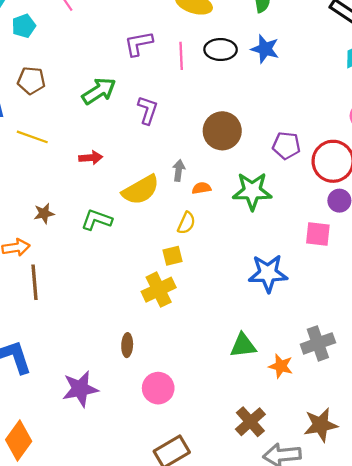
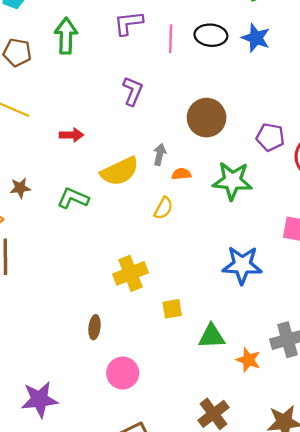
green arrow: (99, 91) -> (66, 36), moved, turned -60
yellow square: (173, 256) -> (172, 309), moved
purple star: (80, 389) -> (39, 400), moved

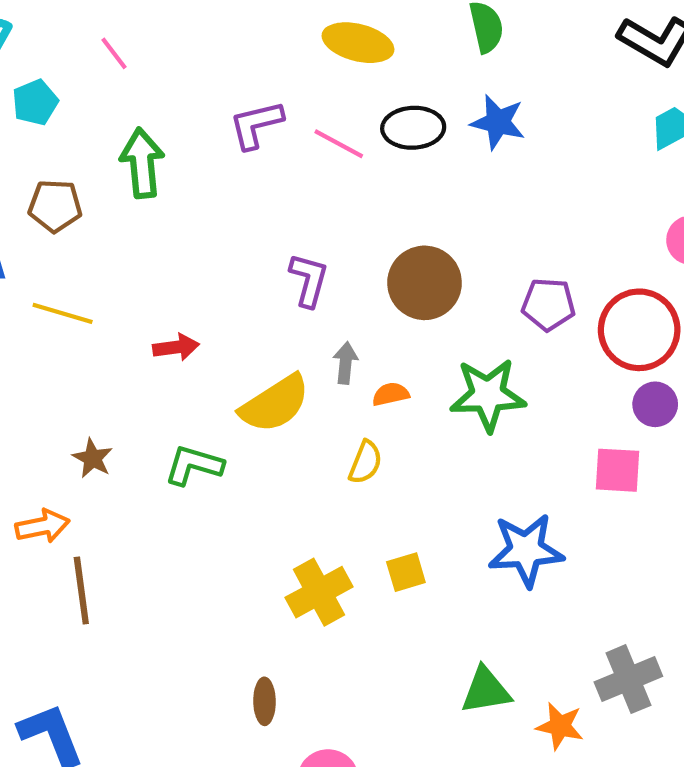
pink line: (171, 39) -> (339, 144), turned -56
purple L-shape: (133, 91) -> (309, 280), moved
brown star: (20, 188) -> (93, 458), turned -30
yellow square: (172, 309) -> (406, 572), moved

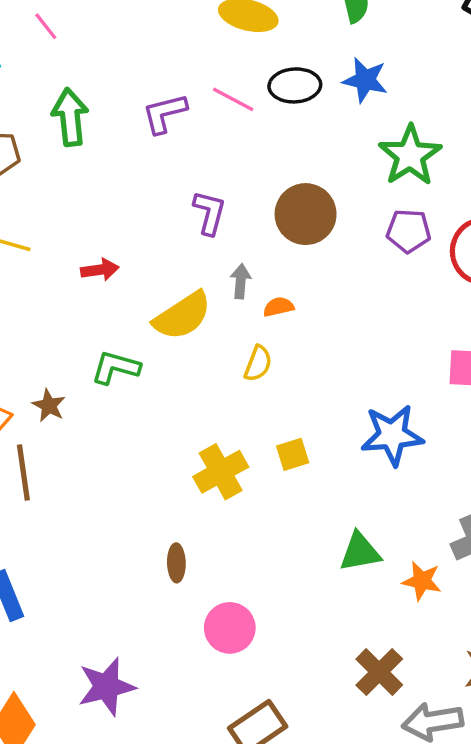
purple L-shape: (256, 125) -> (165, 113), moved
green star: (488, 395) -> (410, 155), moved, turned -30
brown star: (93, 458) -> (49, 405), moved

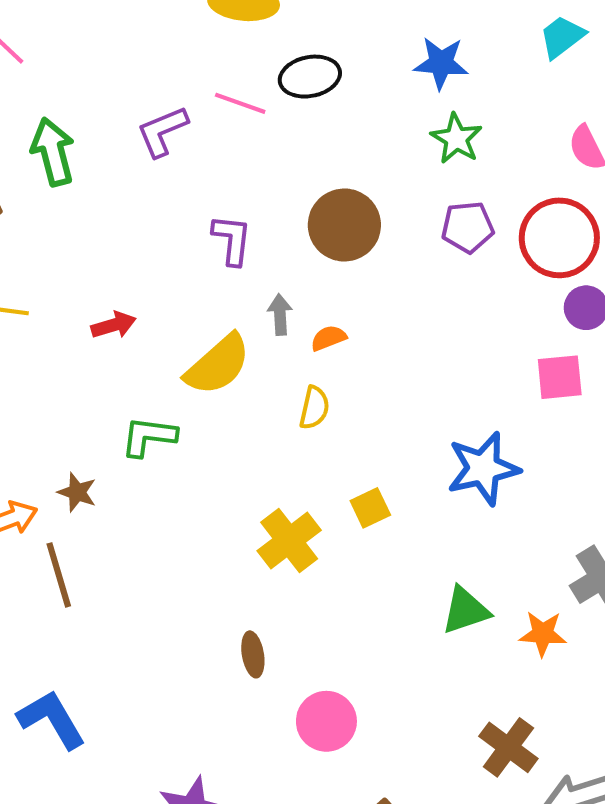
blue star: (365, 80) -> (441, 63), moved
green star: (410, 155) -> (456, 139), size x0.7

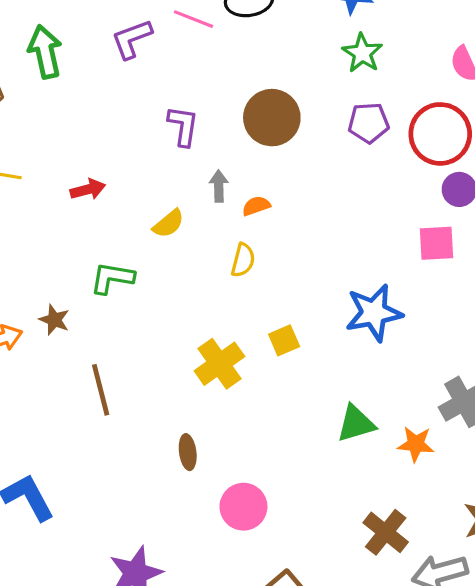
yellow semicircle: (218, 365) -> (168, 224), size x0.6
brown line: (59, 575) -> (101, 390), moved

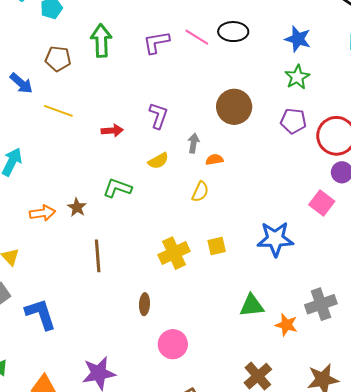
purple L-shape: (183, 126) -> (158, 116), moved
pink square: (436, 243) -> (322, 203), turned 30

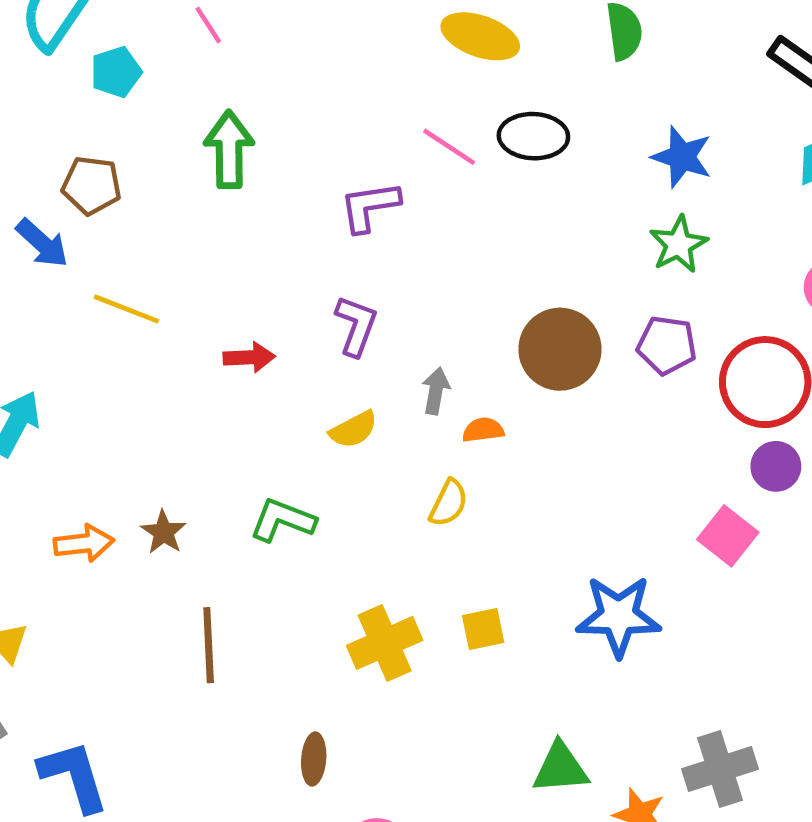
purple L-shape: (156, 42) -> (370, 207), moved
brown pentagon: (58, 59) -> (92, 185), moved
brown circle: (234, 107) -> (560, 349), moved
green L-shape: (117, 188) -> (283, 520), moved

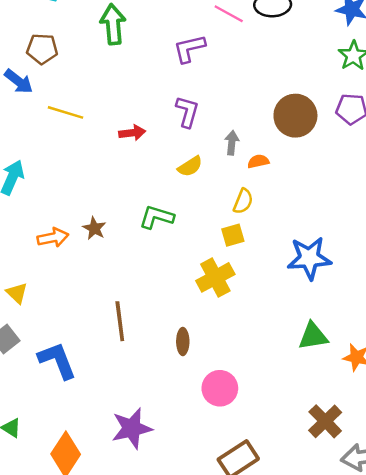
blue star: (619, 616) -> (309, 258), moved
yellow square: (483, 629) -> (233, 235), moved
brown line: (209, 645) -> (120, 321), moved

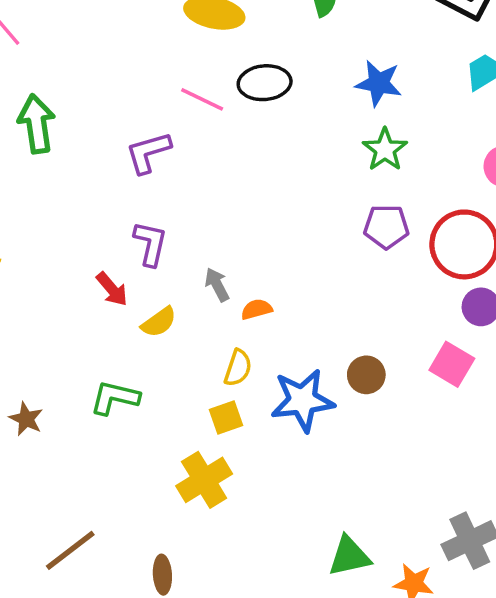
brown circle: (295, 116) -> (366, 375), moved, size x0.6
red arrow: (132, 133) -> (112, 289), moved, turned 60
gray arrow: (232, 143) -> (217, 285), turned -30
blue star: (309, 258) -> (302, 400), moved
brown line: (120, 321) -> (70, 550), turned 63

